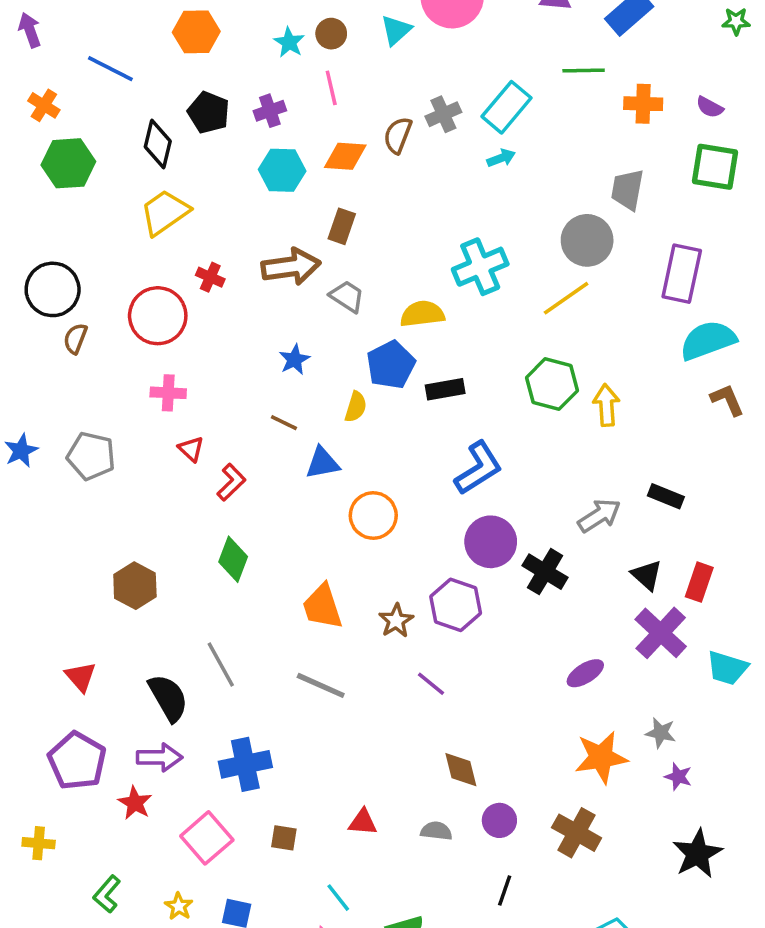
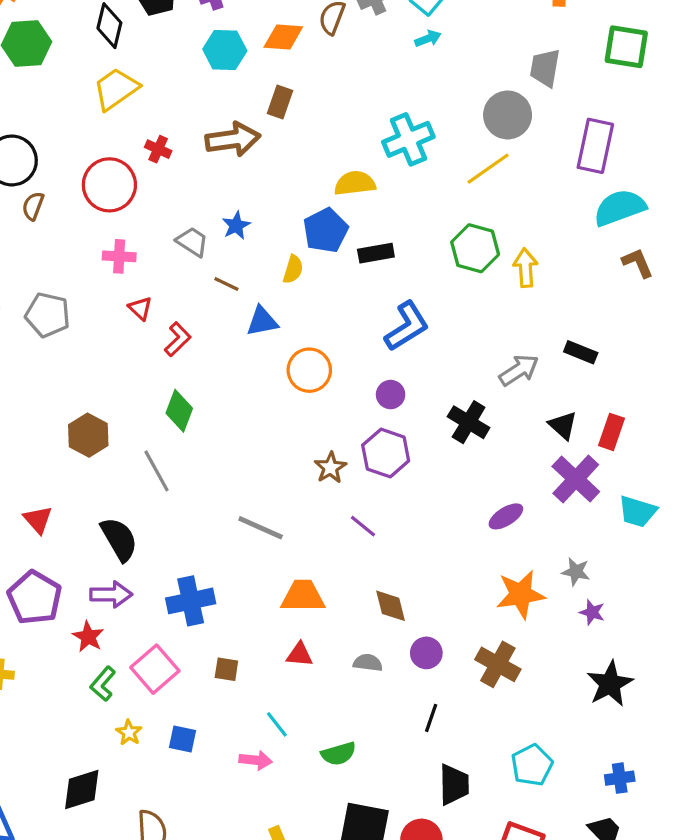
gray trapezoid: (347, 296) -> (192, 242), moved
purple circle: (491, 542) -> (391, 395), moved, size x0.6
orange trapezoid: (322, 607) -> (303, 596), moved, turned 108
gray line: (221, 664) -> (157, 471), moved
green L-shape: (107, 894) -> (103, 684), moved

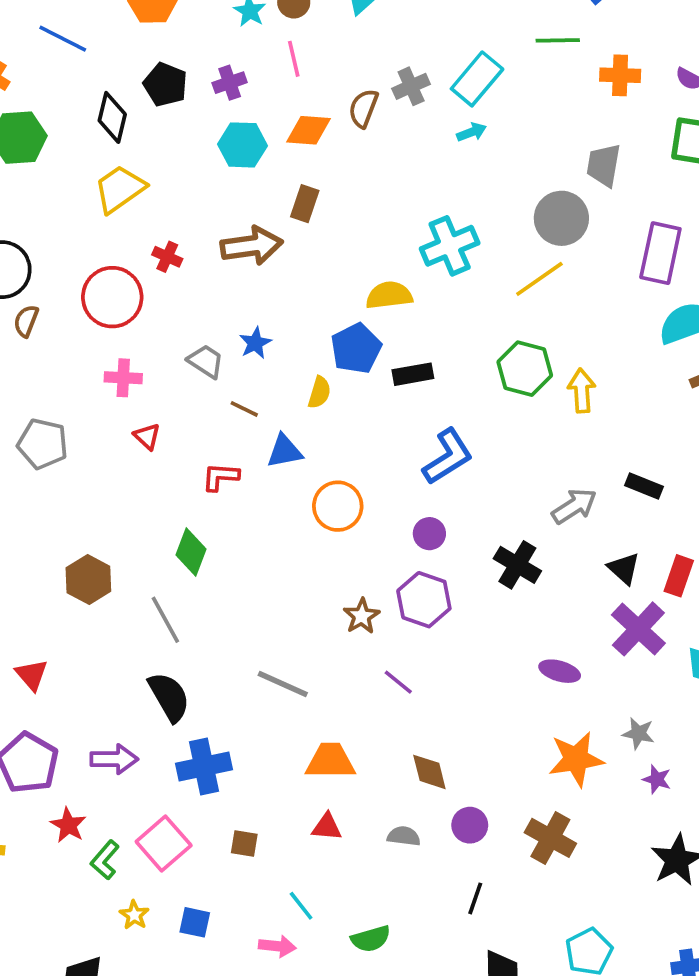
red L-shape: (178, 339) -> (220, 477), moved, turned -132
purple ellipse: (506, 516) -> (560, 671), turned 48
black semicircle: (119, 539) -> (169, 697), moved
red star: (88, 637) -> (68, 825), moved

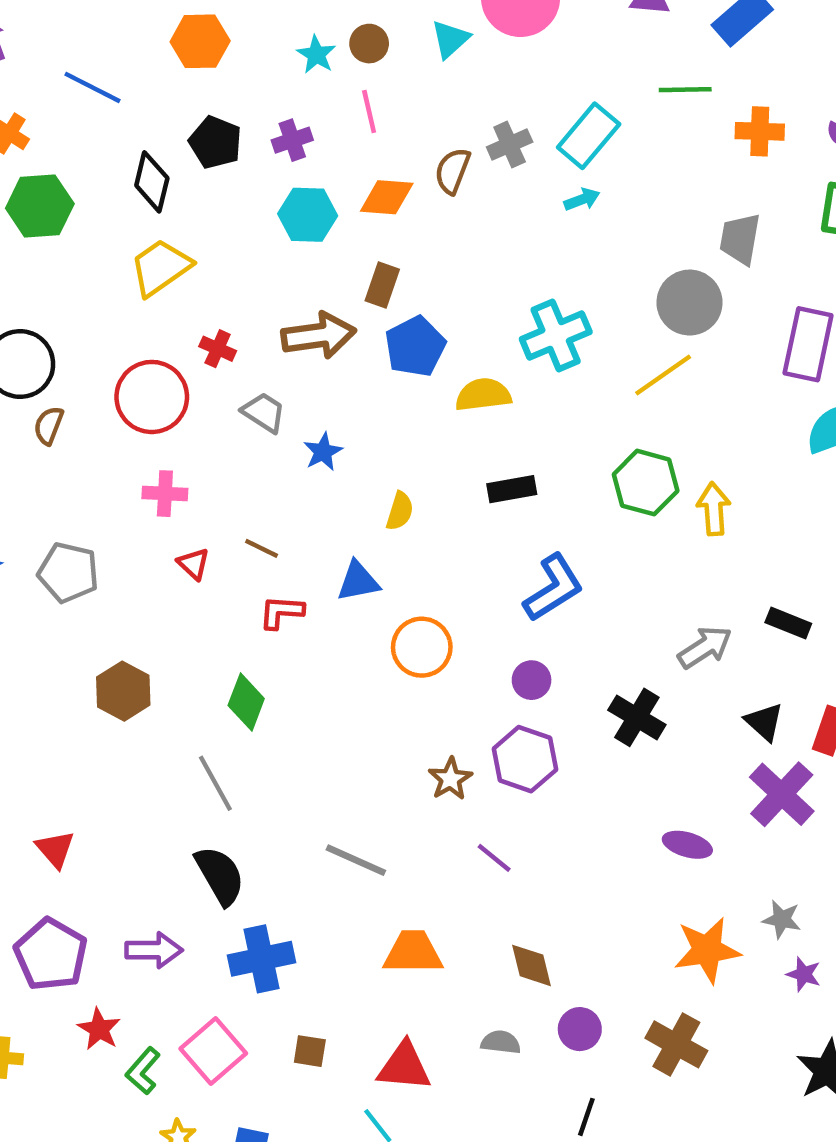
blue pentagon: (356, 348) -> (415, 346), moved
gray trapezoid: (206, 361) -> (264, 412), moved
brown line: (244, 409) -> (262, 548), moved
brown hexagon: (88, 579) -> (123, 691), moved
red triangle: (327, 827) -> (404, 1066), moved, size x1.5

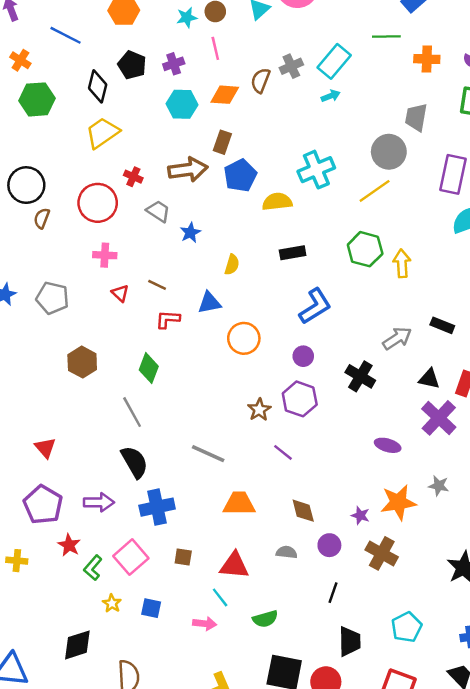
cyan star: (316, 55) -> (187, 17), turned 30
black triangle: (764, 722) -> (429, 379), turned -30
purple star: (804, 974) -> (360, 515), moved

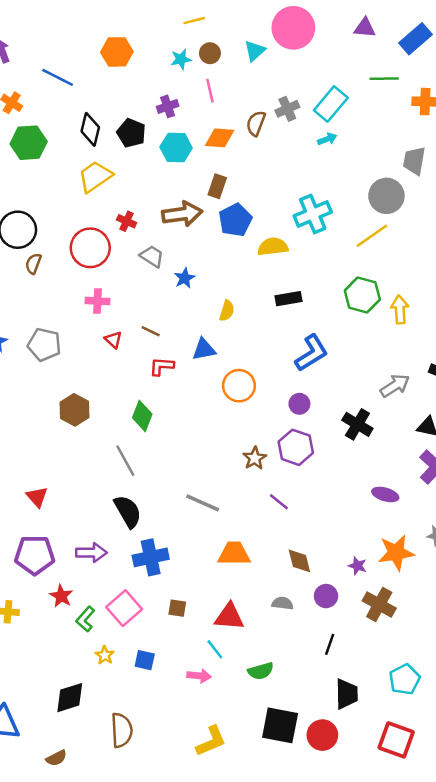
black pentagon: (132, 65) -> (131, 133), moved
purple pentagon: (43, 505) -> (35, 555), turned -30

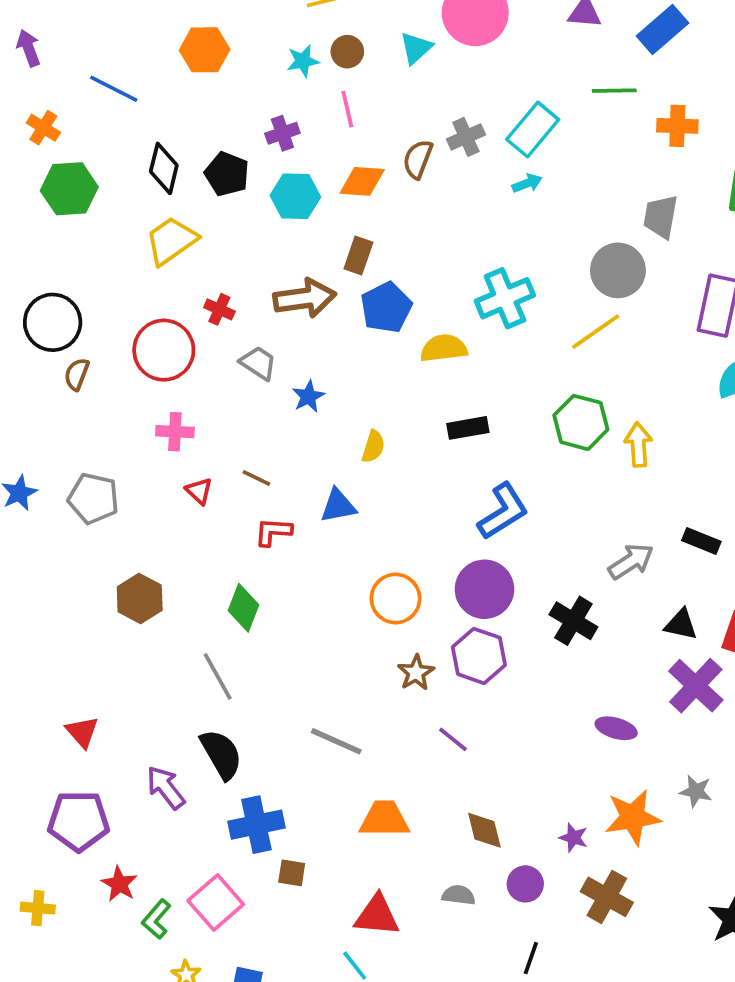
orange circle: (239, 386) -> (396, 598), moved
purple circle: (299, 404) -> (484, 589), size x1.8
purple arrow: (91, 553) -> (166, 788), moved, turned -128
brown square: (177, 608) -> (292, 873), moved

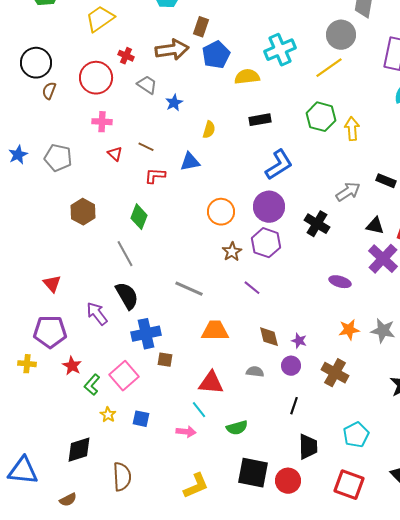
gray star: (696, 791) -> (383, 331), moved, size x1.4
orange star: (633, 817) -> (349, 330), size x0.7
purple star: (573, 838) -> (299, 341), moved
yellow cross: (38, 908) -> (27, 364), moved

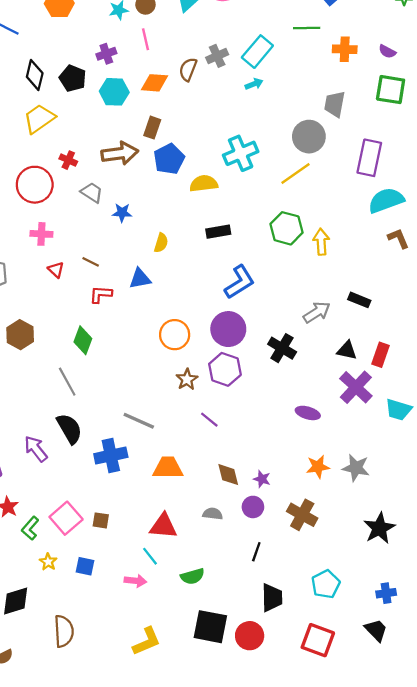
blue star: (174, 103) -> (122, 213), turned 30
blue cross: (146, 334) -> (111, 455), moved
brown square: (165, 360) -> (101, 520), moved

